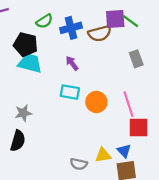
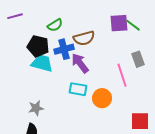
blue cross: (71, 28) -> (64, 49), moved
brown semicircle: (100, 33) -> (84, 38), moved
purple arrow: (72, 63) -> (80, 63), size x1.5
pink line: (128, 104) -> (122, 75), moved

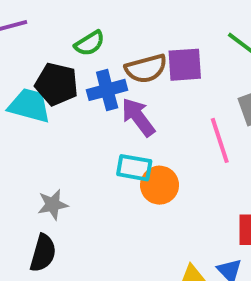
purple square: (119, 23) -> (185, 65), moved
cyan trapezoid: (42, 63) -> (29, 105), moved
orange circle: (102, 98) -> (160, 185), moved

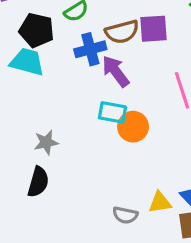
black pentagon: (57, 84) -> (37, 30), moved

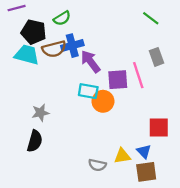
purple square: (154, 29) -> (118, 80), moved
brown semicircle: (122, 32) -> (54, 49), moved

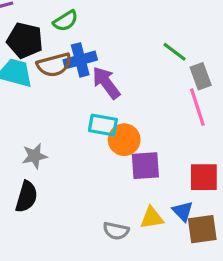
green line: (151, 18) -> (175, 52), moved
pink line: (138, 75) -> (197, 107), moved
purple square: (118, 80) -> (145, 166), moved
brown square: (146, 172) -> (202, 229), moved

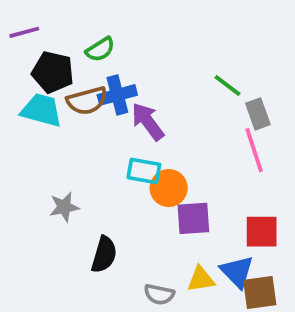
black semicircle: (26, 197) -> (104, 254), moved
blue triangle: (183, 211) -> (237, 272), size x1.4

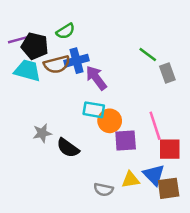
purple line: (24, 32) -> (18, 40), moved
pink line: (254, 150) -> (155, 126), moved
black semicircle: (104, 254) -> (68, 148), moved, turned 110

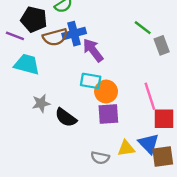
purple line: (18, 40) -> (15, 36), moved, turned 36
cyan trapezoid: (27, 70) -> (27, 64), moved
purple square: (126, 140) -> (108, 114), moved

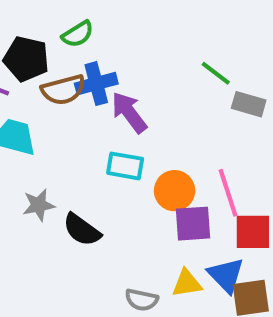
gray rectangle: (162, 45) -> (249, 104), turned -54
orange circle: (106, 92) -> (175, 191), moved
purple square: (108, 114) -> (193, 224), moved

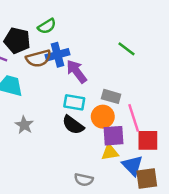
gray rectangle: (249, 104) -> (111, 96), moved
gray star: (39, 205) -> (24, 125), turned -30
black semicircle: (82, 230) -> (73, 125), moved
yellow triangle: (187, 283) -> (110, 152), moved

